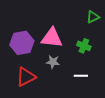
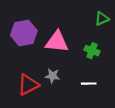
purple hexagon: (22, 43) -> (24, 33), moved
gray star: (53, 62) -> (52, 76), moved

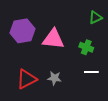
gray star: (52, 76) -> (54, 78), moved
white line: (89, 84) -> (91, 72), moved

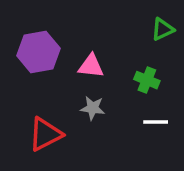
pink triangle: (53, 39) -> (91, 66), size x0.7
gray star: (54, 78) -> (93, 108), moved

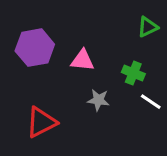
gray star: (93, 108) -> (98, 100), moved
white line: (156, 122) -> (151, 102), moved, turned 35

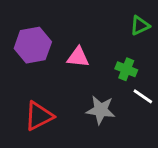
gray star: (98, 100) -> (101, 110), moved, size x1.4

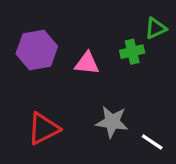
green cross: (126, 69) -> (132, 52), moved, turned -35
white line: (143, 96) -> (152, 142), moved

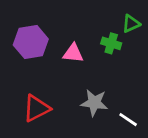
green cross: (132, 52) -> (111, 43), turned 30

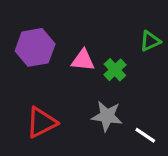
green triangle: (131, 24) -> (150, 41), moved
green cross: (111, 43) -> (115, 70), moved, turned 30

